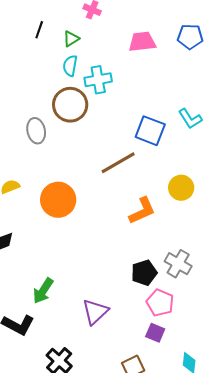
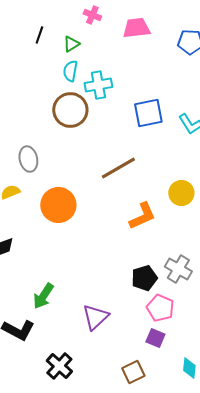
pink trapezoid: (142, 42) -> (136, 28), moved
gray ellipse: (36, 131) -> (28, 159), moved
blue square: (150, 131) -> (148, 113), moved, turned -32

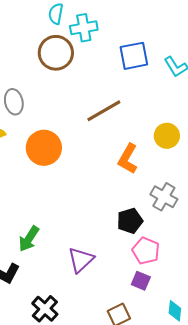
orange L-shape: (142, 216) -> (128, 159), turned 144
gray cross: (178, 269) -> (164, 197), moved

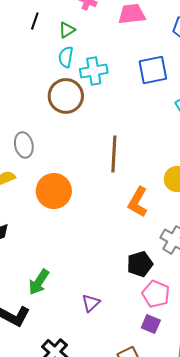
blue square: (134, 56) -> (153, 70), moved
brown line: (104, 111) -> (114, 154), turned -57
purple triangle: (81, 260) -> (91, 303), size x0.7

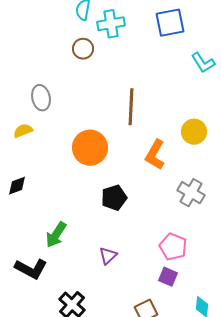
brown circle: (66, 96) -> (83, 49), size x0.6
orange circle: (54, 191) -> (90, 148), moved
black pentagon: (140, 264) -> (114, 198), moved

